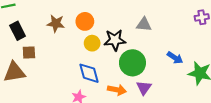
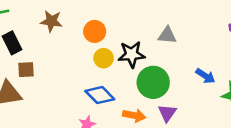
brown star: (56, 23) -> (51, 21), moved
blue diamond: (89, 73) -> (100, 95), turned -30

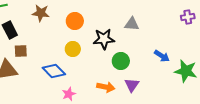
yellow circle: (104, 58) -> (73, 49), moved
green circle: (153, 82) -> (121, 61), size x0.7
blue diamond: (100, 95) -> (54, 71), moved

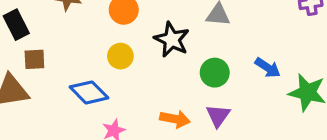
black star: (104, 39) -> (172, 40), turned 30
green circle: (121, 61) -> (215, 73), moved

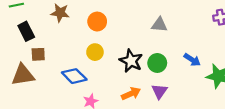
black star: (172, 40) -> (131, 61), moved
orange arrow: (175, 119) -> (131, 94), turned -36

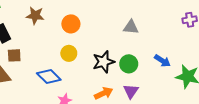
black star: (131, 61) -> (104, 62), turned 30

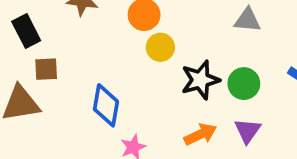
yellow circle: (69, 53) -> (160, 47), moved
blue diamond: (49, 76) -> (106, 105), turned 55

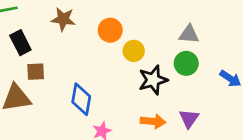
yellow circle: (160, 47) -> (134, 51), moved
green circle: (244, 84) -> (186, 63), moved
orange arrow: (200, 134) -> (153, 121), turned 30

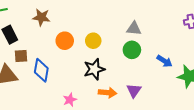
orange circle: (110, 30) -> (65, 41), moved
black star: (153, 80) -> (94, 69), moved
blue diamond: (81, 99) -> (41, 70), moved

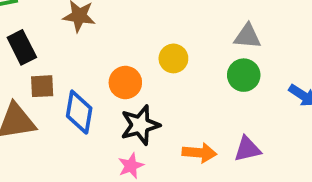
orange circle: (65, 41) -> (125, 83), moved
black star: (94, 69) -> (140, 125), moved
purple triangle: (134, 91) -> (247, 149), turned 42

